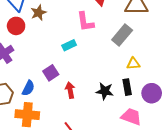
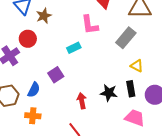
red circle: (16, 26) -> (28, 39), moved
yellow triangle: (133, 64) -> (137, 66), turned 32
red arrow: (70, 90) -> (82, 101), moved
orange cross: (27, 115) -> (33, 116), size x0.7

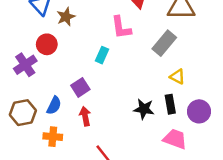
cyan rectangle: (74, 48) -> (102, 55), turned -40
red arrow: (82, 101) -> (85, 116), moved

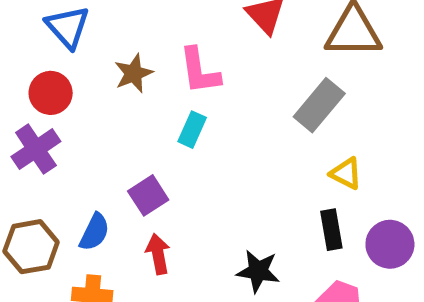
brown star: (66, 17) -> (134, 73), moved
pink L-shape: (121, 28) -> (200, 71), moved
red circle: (47, 44) -> (51, 93), moved
black star: (144, 109) -> (258, 271), moved

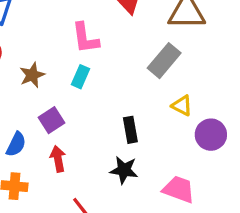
brown star: (134, 73) -> (32, 75), moved
black rectangle: (331, 230) -> (130, 130), moved
purple circle: (390, 244) -> (211, 135), moved

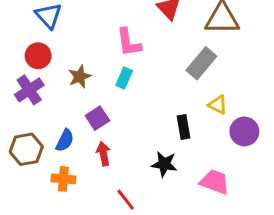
black rectangle: (130, 130) -> (184, 127), moved

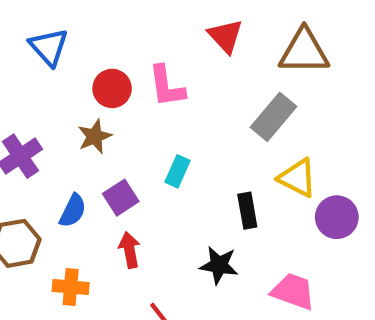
red circle: (38, 56) -> (112, 88), moved
cyan rectangle: (124, 78) -> (178, 171), moved
yellow triangle: (218, 105) -> (297, 178), size x1.4
blue semicircle: (65, 140) -> (73, 211), moved

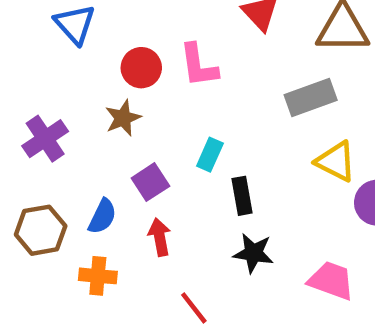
gray rectangle: (273, 117) -> (311, 97), turned 30
blue semicircle: (73, 211) -> (102, 216), moved
black rectangle: (247, 211) -> (242, 196), moved

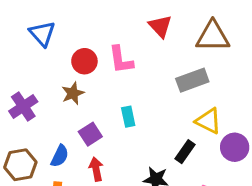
cyan rectangle: (210, 155) -> (128, 117), turned -36
black rectangle: (242, 196) -> (185, 152), moved, turned 45

